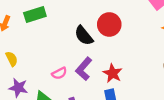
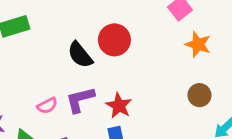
purple L-shape: (84, 69) -> (80, 100), turned 35

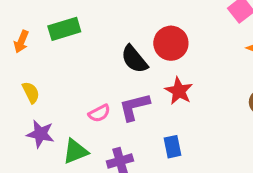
red star: (119, 106) -> (179, 91), moved

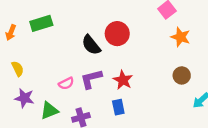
red star: (179, 91) -> (123, 80), moved

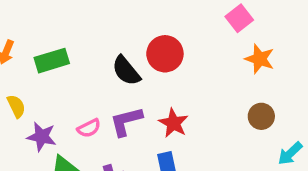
green rectangle: (41, 23) -> (52, 61), moved
purple star: (24, 98) -> (42, 137), moved

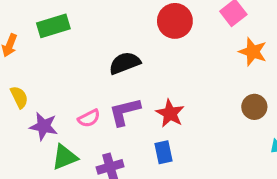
red circle: (165, 54) -> (175, 21), moved
green rectangle: (52, 61) -> (53, 26), moved
black semicircle: (126, 71) -> (125, 63), turned 108

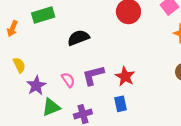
black semicircle: (125, 63) -> (78, 38), moved
pink semicircle: (89, 118) -> (68, 80), turned -98
purple star: (44, 126) -> (36, 86), turned 30

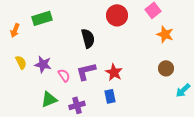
black semicircle: (78, 38) -> (88, 38), moved, turned 96
purple star: (36, 86) -> (43, 64), moved, turned -30

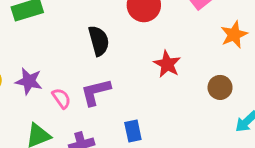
orange star: (165, 34) -> (234, 35), moved, turned 30
red star: (114, 72) -> (167, 64), moved

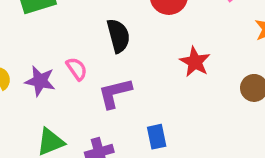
pink semicircle: (61, 98) -> (77, 69), moved

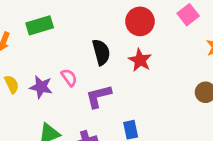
red star: (195, 62) -> (140, 60), moved

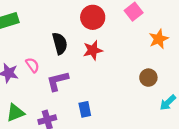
red star: (140, 60) -> (93, 50), turned 30

